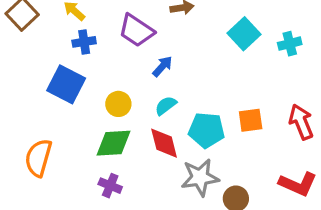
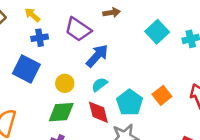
blue arrow: (162, 66) -> (97, 56), size x1.5
orange square: (251, 120) -> (162, 95), turned -30
cyan pentagon: (206, 130) -> (130, 103), turned 30

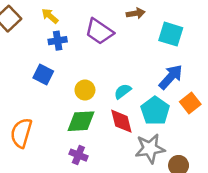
cyan square: (157, 32) -> (171, 34), moved, turned -30
blue arrow: (97, 56) -> (171, 77), moved
blue square: (26, 69) -> (43, 74), size x0.7

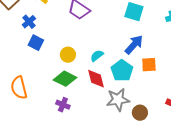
blue cross: (58, 41) -> (29, 22), moved, turned -32
orange square: (190, 103) -> (149, 65), turned 35
green diamond: (81, 121) -> (65, 79), turned 30
orange semicircle: (21, 133) -> (19, 88), turned -30

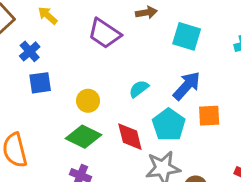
blue square: (36, 43) -> (40, 83), turned -35
cyan semicircle: (97, 56) -> (139, 89), moved

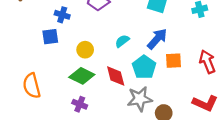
blue cross: (30, 51) -> (62, 15), moved, turned -32

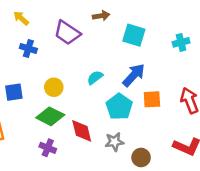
blue square: (50, 37) -> (14, 92), moved
red diamond: (116, 76) -> (82, 131), moved
gray star: (140, 99) -> (114, 142), size x0.7

